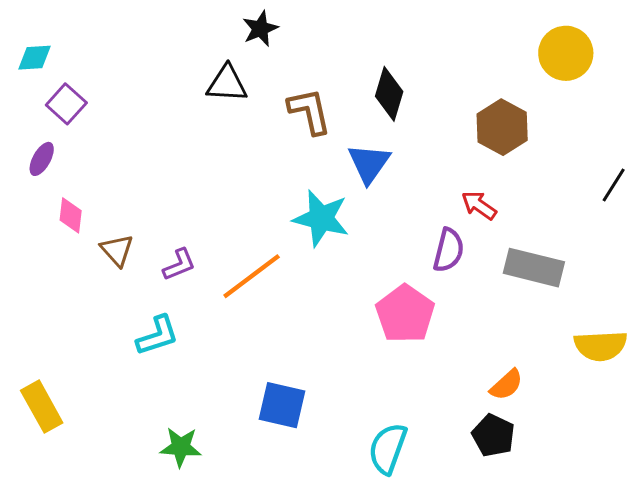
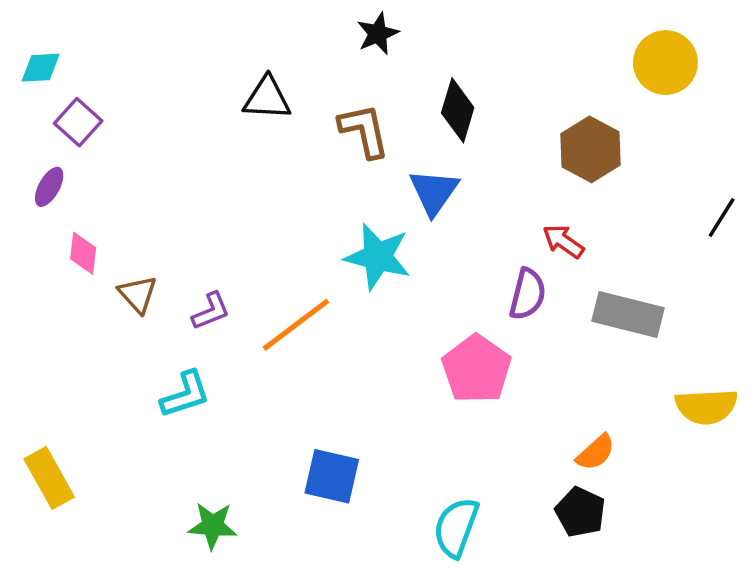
black star: (260, 29) -> (378, 34), moved

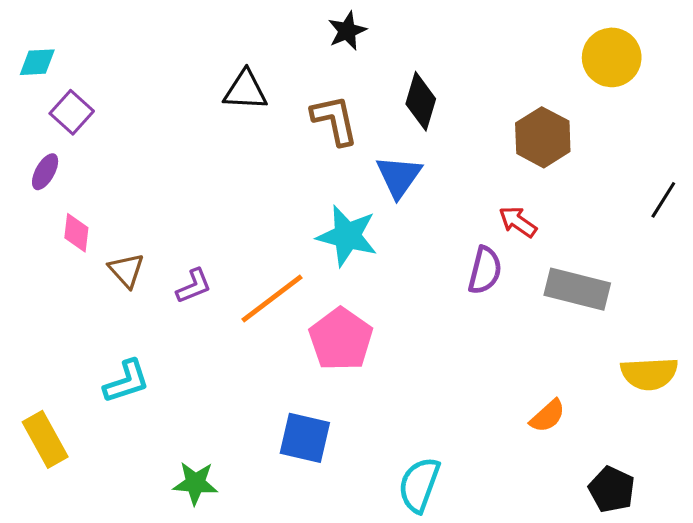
pink pentagon: (476, 369) -> (341, 339), moved
cyan L-shape: (185, 395) -> (126, 381), moved
black pentagon: (580, 512) -> (612, 489), moved

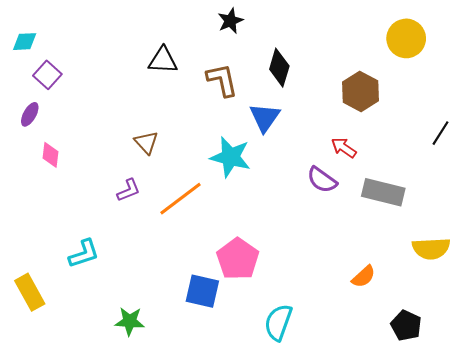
brown triangle: (126, 270) -> (146, 142), moved
purple semicircle: (485, 270) -> (322, 180), turned 112
pink pentagon: (341, 339) -> (238, 259), moved

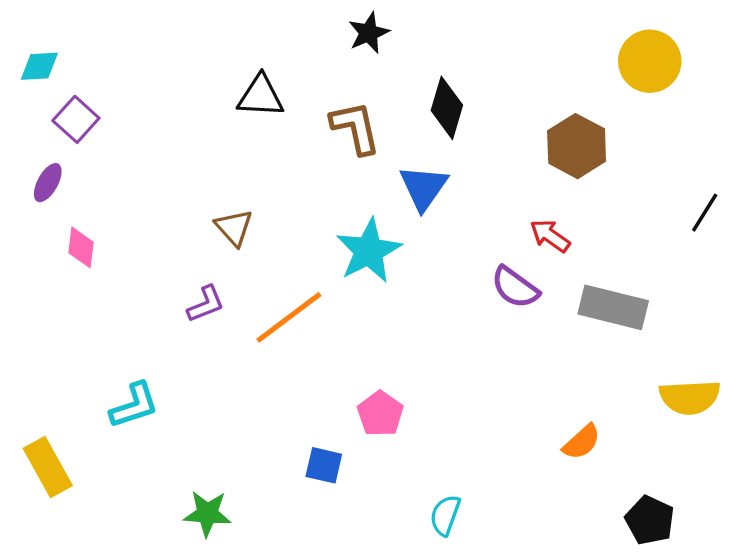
cyan star: (230, 157) -> (369, 251), turned 30
pink pentagon: (238, 259) -> (380, 414), size x0.7
blue square: (202, 291) -> (324, 465), size x0.7
cyan semicircle: (278, 322) -> (445, 515), size x0.7

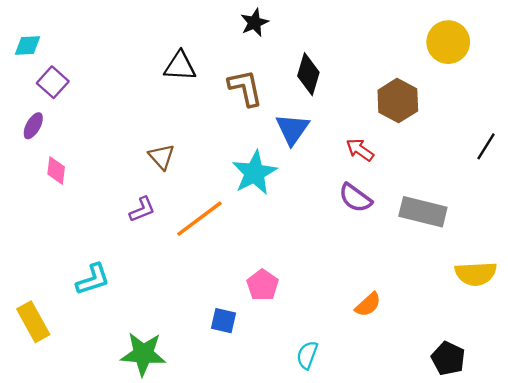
red arrow: (550, 236) -> (360, 150), moved
orange semicircle: (582, 442) -> (368, 305), moved
green star: (207, 514) -> (143, 354), size x1.4

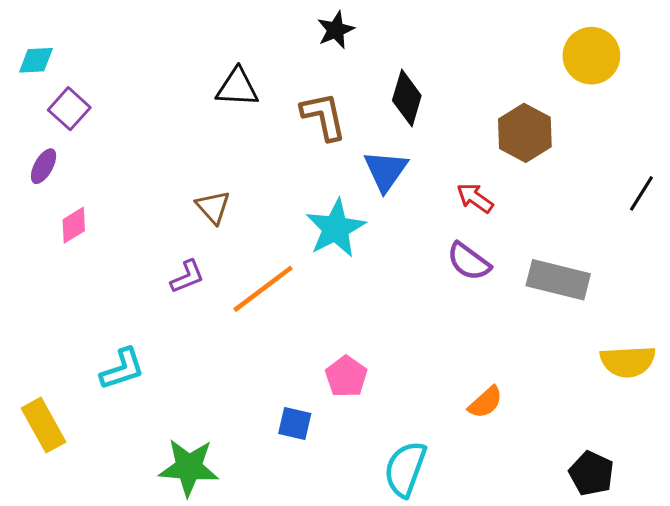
pink diamond: (56, 170) -> (74, 225), turned 52
cyan semicircle: (307, 355) -> (405, 469), size x1.5

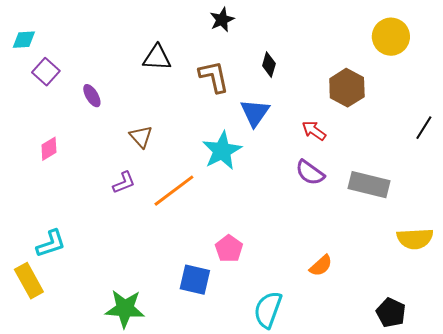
black diamond: (407, 98) -> (269, 65), size x0.7
purple ellipse: (43, 166) -> (92, 96), moved, turned -60
cyan L-shape: (122, 369) -> (51, 244), moved
blue square: (295, 424) -> (195, 280), size x1.4

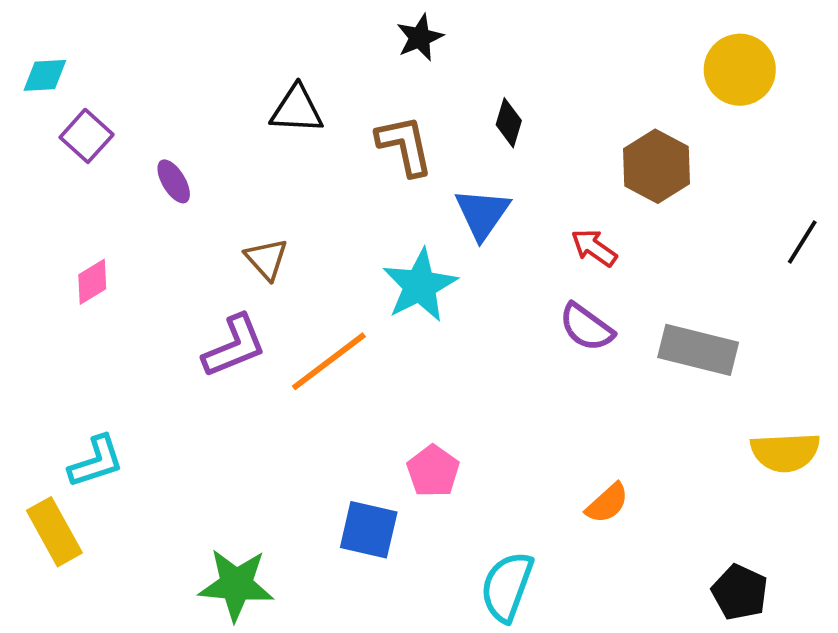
purple L-shape: (124, 183) -> (234, 346), size x1.5

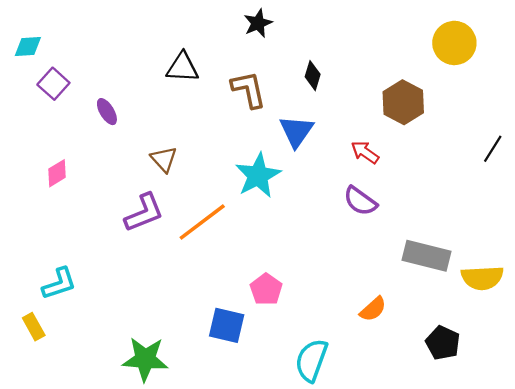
gray rectangle: (698, 350) -> (427, 256), moved
yellow rectangle: (54, 532) -> (34, 327), size x0.7
black pentagon: (740, 592) -> (443, 343), moved

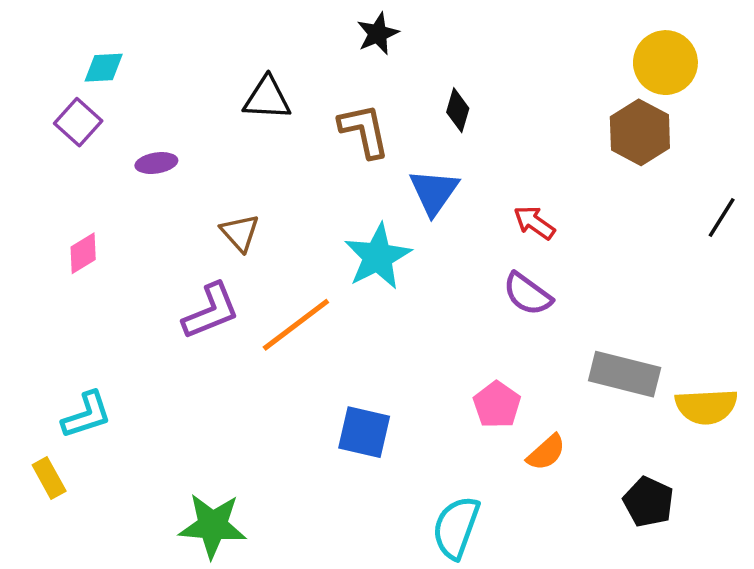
cyan diamond: (28, 46) -> (104, 68), moved
brown hexagon: (403, 102) -> (640, 132), moved
purple ellipse: (107, 112) -> (156, 163), turned -68
pink pentagon: (266, 289) -> (497, 405), moved
blue square: (227, 325) -> (364, 432), moved

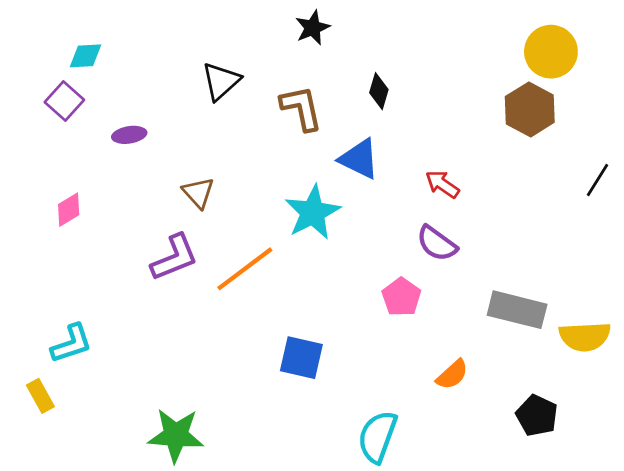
black triangle: (267, 98) -> (221, 81), turned -45
blue triangle: (434, 192) -> (359, 159), turned -39
pink pentagon: (497, 405) -> (401, 297), moved

